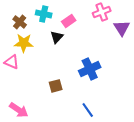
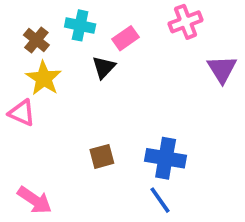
purple triangle: (122, 28) -> (222, 69), moved
yellow star: (24, 43) -> (44, 78), turned 30
blue cross: (90, 69) -> (166, 158), moved, turned 35

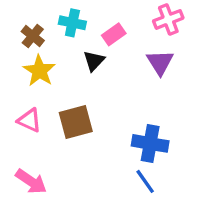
purple triangle: (222, 69) -> (160, 62), moved
pink triangle: (22, 113) -> (29, 120), moved
brown square: (102, 156) -> (76, 122), moved, size x1.5

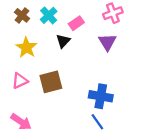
cyan cross: (72, 23) -> (49, 15), turned 35
brown cross: (33, 36) -> (22, 15), moved
pink triangle: (29, 120) -> (20, 81), turned -49

